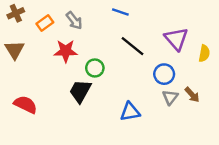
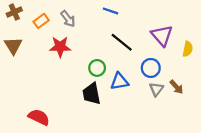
green circle: (95, 68) -> (97, 68), moved
black trapezoid: (80, 91) -> (91, 94), moved, turned -40
red semicircle: (26, 104) -> (39, 117), moved
blue triangle: (130, 112) -> (119, 81), moved

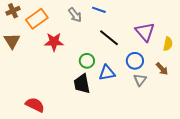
gray arrow: (68, 19) -> (75, 15), moved
orange rectangle: (41, 21) -> (37, 19), size x1.5
brown arrow: (176, 87) -> (162, 69), moved

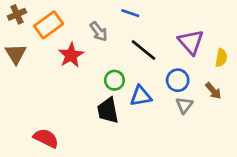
gray arrow: (75, 15) -> (99, 31), moved
red star: (54, 42) -> (71, 55), turned -30

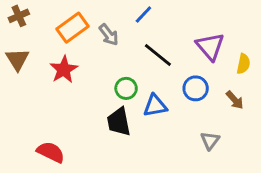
blue line: (130, 13) -> (143, 14), turned -66
orange rectangle: (49, 25) -> (72, 28), moved
red star: (71, 55) -> (64, 70), moved
gray triangle: (184, 105) -> (210, 141), moved

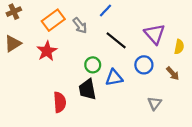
brown triangle: (17, 59) -> (13, 44), turned 30
red semicircle: (51, 152) -> (60, 102), moved, turned 60

